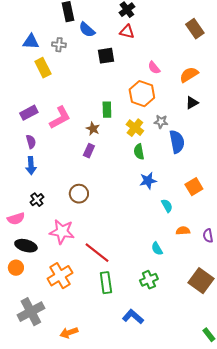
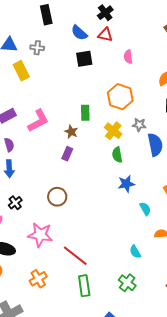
blue semicircle: (87, 30) -> (79, 33), moved
pink semicircle: (154, 68) -> (128, 57), moved, turned 32
orange cross: (60, 276) -> (38, 279), size x0.7
green cross: (149, 280) -> (127, 283), turned -30

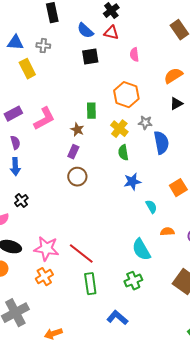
brown circle: (57, 197) -> (77, 177), moved
pink star: (40, 235) -> (46, 249), moved
cyan semicircle: (135, 252) -> (141, 250), size x1.6
green cross: (127, 283) -> (133, 281), turned 30

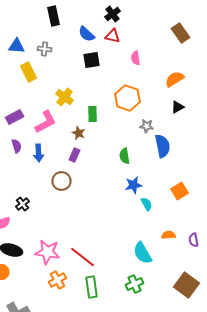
yellow cross: (119, 129) -> (65, 97), moved
blue arrow: (15, 167) -> (39, 153), moved
brown circle: (77, 177) -> (62, 181), moved
cyan semicircle: (151, 207) -> (147, 204), moved
orange cross: (44, 277) -> (58, 280), moved

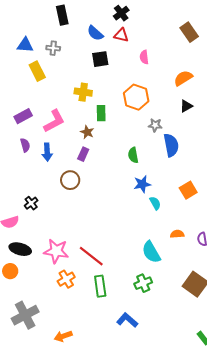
yellow cross: (65, 97) -> (83, 92), moved, turned -30

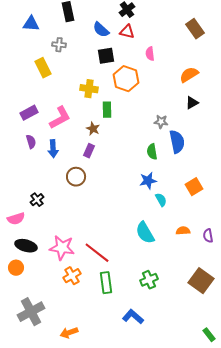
blue triangle: (25, 45) -> (31, 24), moved
orange hexagon: (136, 97) -> (126, 79), moved
green semicircle: (133, 155) -> (152, 152), moved
cyan semicircle: (151, 252) -> (145, 233), moved

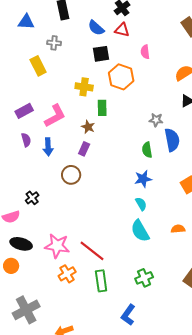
cyan semicircle: (161, 200) -> (141, 204), moved
blue L-shape: (133, 317) -> (128, 315), turned -95

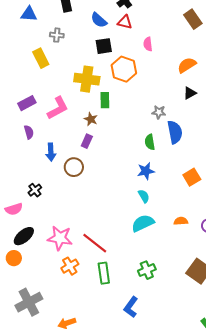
yellow cross: (84, 87) -> (87, 79), size x1.4
blue arrow: (48, 147) -> (51, 152), moved
cyan semicircle: (140, 231) -> (143, 223), turned 95
black ellipse: (21, 244) -> (24, 236), turned -55

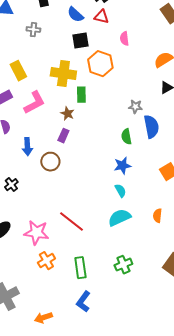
yellow rectangle: (41, 58) -> (18, 71), moved
orange semicircle: (181, 221) -> (157, 216), turned -80
red line: (95, 243) -> (71, 222), moved
blue L-shape: (131, 307) -> (83, 302), moved

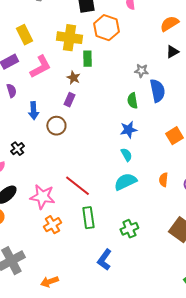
green rectangle: (80, 268) -> (88, 218), moved
blue L-shape: (83, 302) -> (104, 260), moved

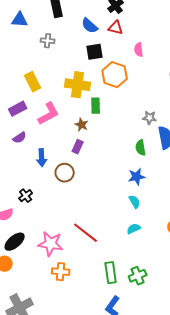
purple semicircle: (11, 91) -> (20, 138), turned 72
cyan semicircle: (125, 182) -> (134, 229), size x0.6
green rectangle: (88, 218) -> (111, 273), moved
orange cross: (52, 225) -> (61, 272), turned 36

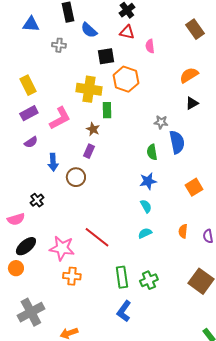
blue semicircle: (90, 26) -> (89, 30), moved
pink semicircle: (139, 50) -> (150, 46), moved
yellow rectangle: (33, 82) -> (28, 85), moved

